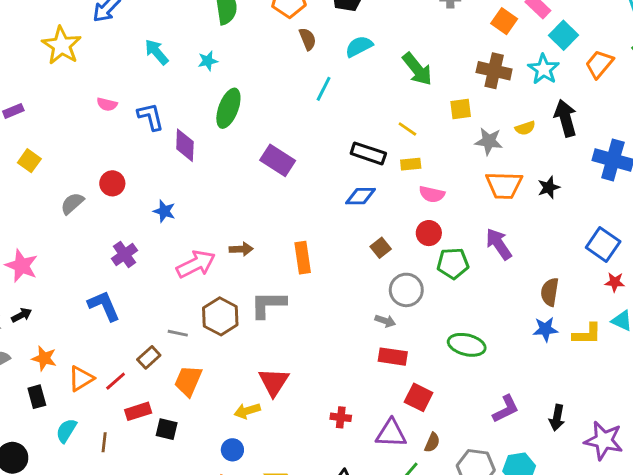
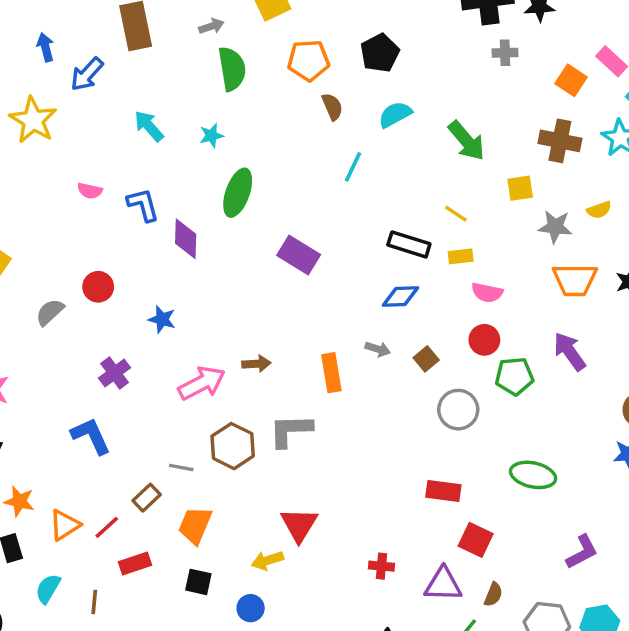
gray arrow: (385, 321) -> (378, 349), moved
black square: (167, 429) -> (198, 582), moved

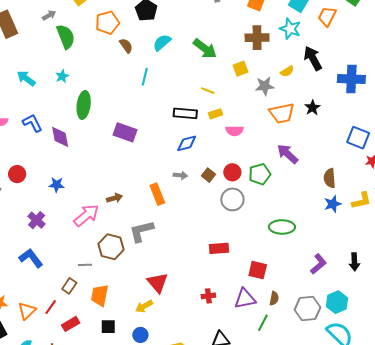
red circle: (484, 340) -> (232, 172), moved
red rectangle: (443, 491) -> (219, 248), moved

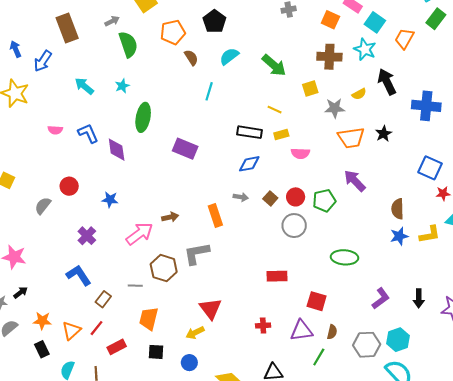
brown rectangle: (69, 286) -> (103, 299), moved

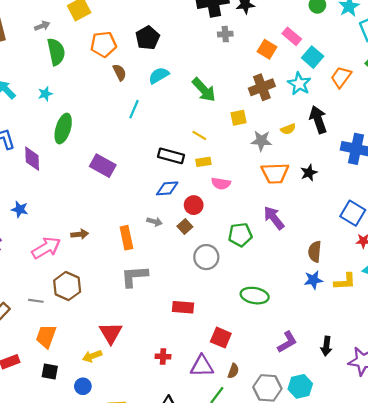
brown cross: (329, 57) -> (262, 87), turned -30
red circle: (296, 197) -> (194, 205), moved
gray L-shape: (197, 253) -> (134, 276), moved

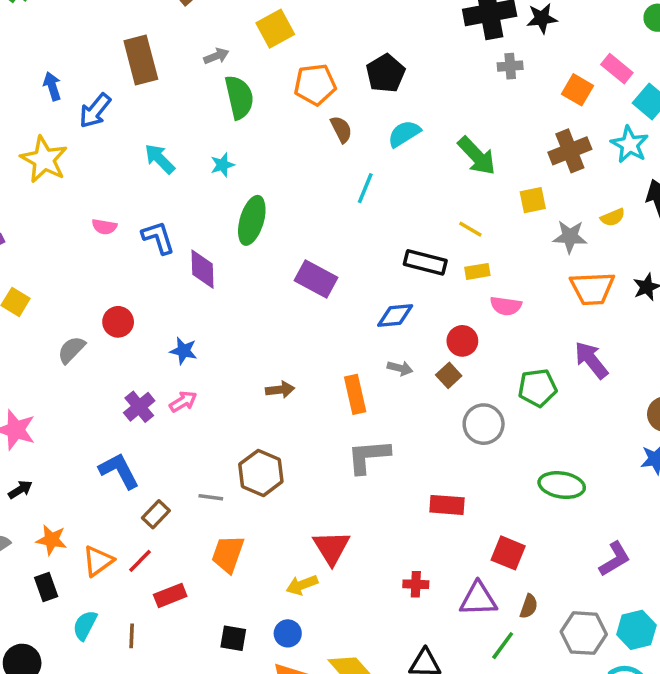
blue diamond: (167, 188) -> (395, 315), moved
pink arrow: (46, 248) -> (183, 402), moved, size x0.6
black square: (50, 371) -> (233, 638), moved

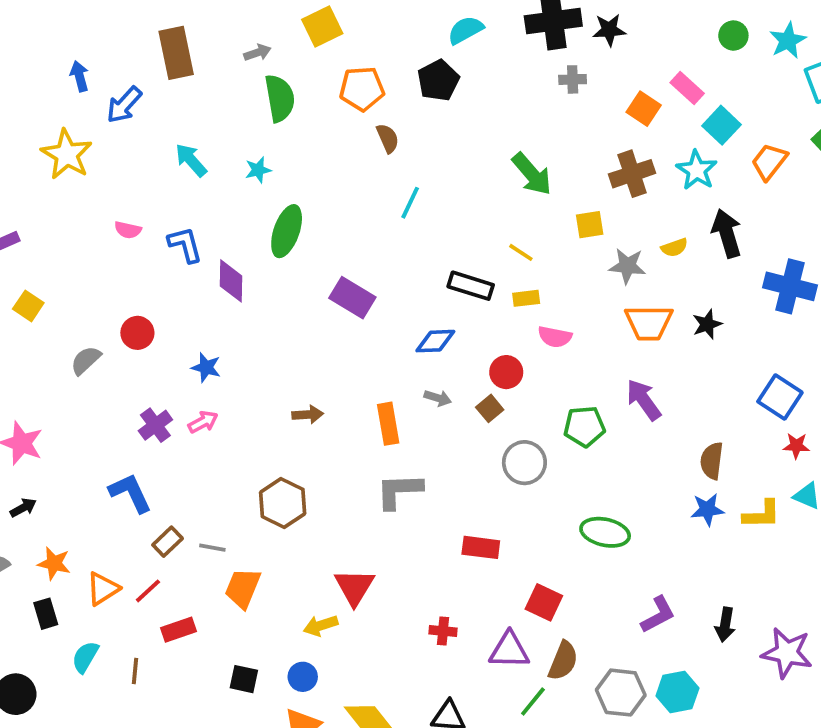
cyan semicircle: (404, 134) -> (466, 30), moved
gray line: (211, 497) -> (212, 548), moved
brown semicircle: (529, 606) -> (563, 661), size x1.5

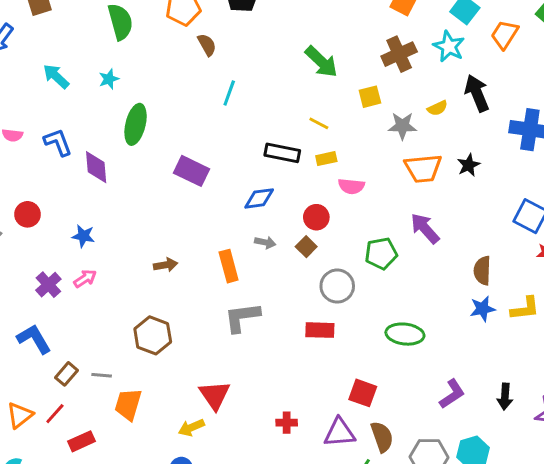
red rectangle: (481, 547) -> (320, 330), moved
brown semicircle: (563, 661) -> (382, 437), turned -36

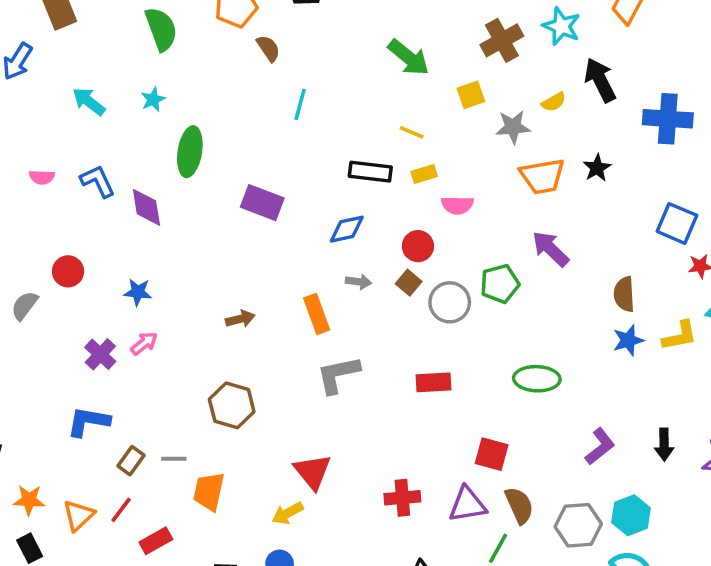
gray circle: (337, 286) -> (450, 302), moved
blue L-shape: (34, 339) -> (88, 422), turned -45
red cross: (287, 423) -> (402, 498), size x1.4

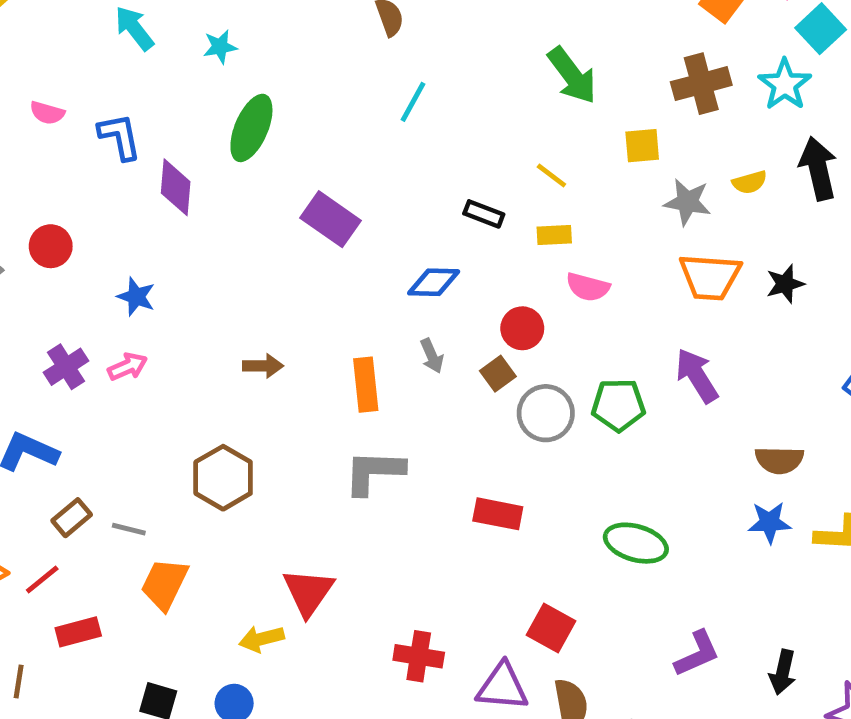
black rectangle: (370, 172) -> (484, 214), size x0.7
gray arrow: (359, 282) -> (432, 356), turned 45
brown semicircle: (624, 294) -> (779, 460), turned -100

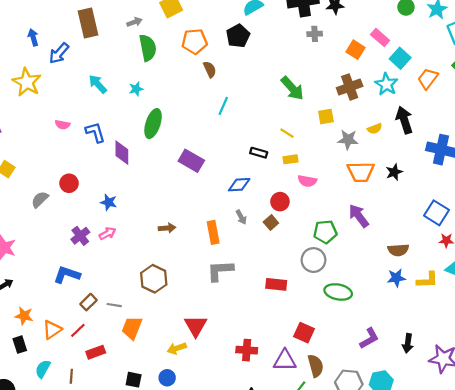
gray circle: (546, 413) -> (313, 260), moved

